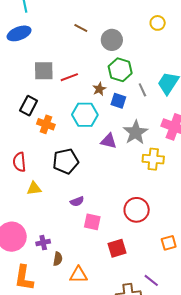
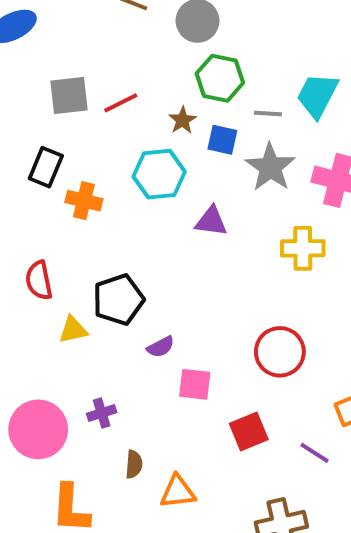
gray line: (142, 90) -> (268, 114), turned -56
gray star: (136, 132) -> (270, 167), moved
black pentagon: (66, 161) -> (119, 300), moved
purple cross: (43, 243) -> (102, 413), moved
purple line: (151, 280) -> (314, 453), moved

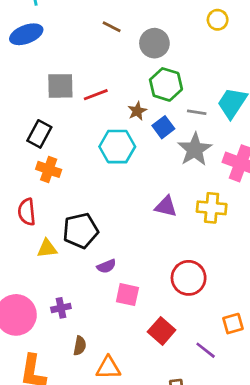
blue square: (222, 140) -> (163, 127), turned 35
orange cross: (84, 201) -> (49, 169), moved
purple triangle: (211, 221) -> (166, 206), moved
red square: (249, 432) -> (162, 331), turned -32

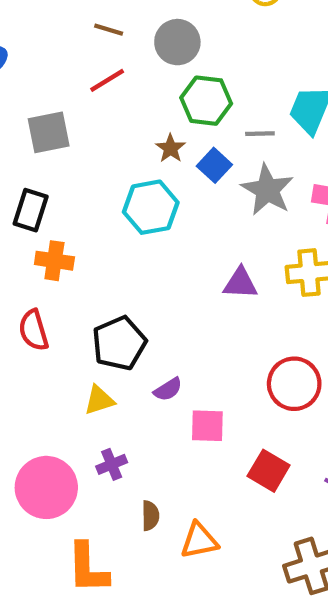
red line: (96, 95) -> (107, 80), moved
yellow triangle: (47, 248) -> (99, 400), moved

